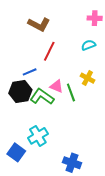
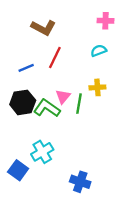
blue line: (30, 72) -> (26, 68), moved
yellow cross: (87, 78) -> (97, 87), turned -32
pink triangle: (56, 86) -> (63, 97), turned 48
green line: (71, 93) -> (79, 104), turned 30

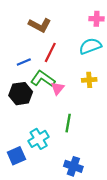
cyan semicircle: (99, 51) -> (90, 46), size x1.5
green line: (79, 104) -> (68, 123), moved
green L-shape: (47, 108) -> (43, 79), moved
blue square: (18, 170) -> (16, 156), turned 30

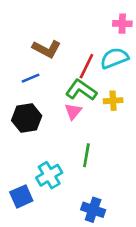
brown L-shape: (40, 25) -> (47, 49), moved
red line: (50, 52) -> (86, 66), moved
green L-shape: (43, 79) -> (81, 90), moved

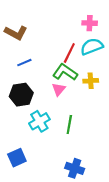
pink cross: (122, 24) -> (90, 23), moved
brown L-shape: (47, 49) -> (16, 33), moved
cyan cross: (49, 175) -> (39, 121), moved

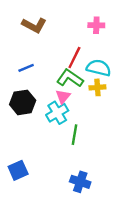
brown L-shape: (16, 33) -> (34, 25), moved
cyan semicircle: (92, 47) -> (99, 68), moved, turned 35
cyan cross: (39, 121) -> (57, 113), moved

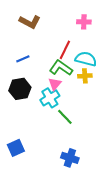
green line: (74, 135) -> (65, 117), turned -54

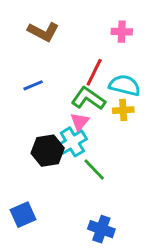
black hexagon: (20, 89) -> (48, 151), moved

